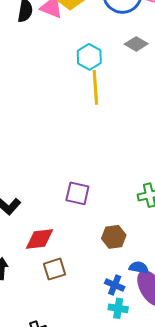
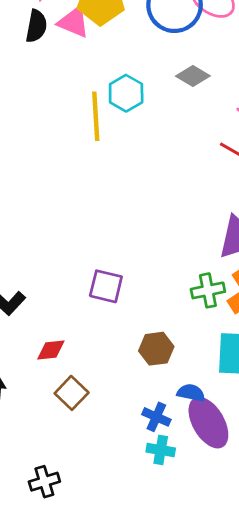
yellow line: (95, 87) -> (96, 116), moved
red diamond: (39, 239) -> (51, 350), size x0.7
brown square: (55, 269) -> (72, 393), turned -30

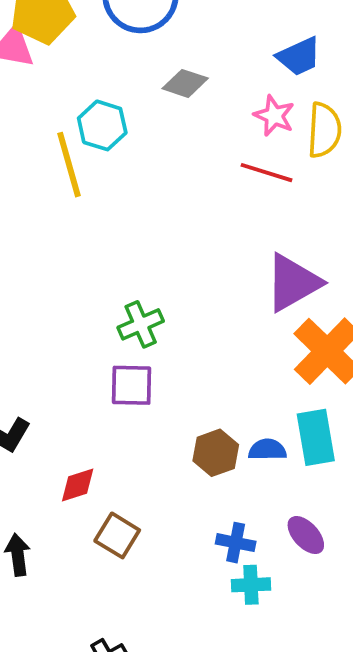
green cross: (208, 290) -> (141, 324), moved
blue semicircle: (191, 393) -> (267, 450), moved
purple ellipse: (208, 423) -> (306, 535), size x0.6

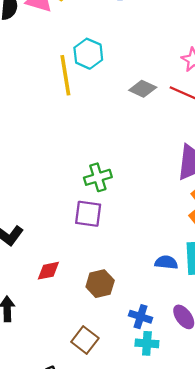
gray diamond: (185, 83) -> (143, 89), moved
brown hexagon: (216, 453) -> (100, 284), moved
brown square: (117, 535) -> (85, 340), moved

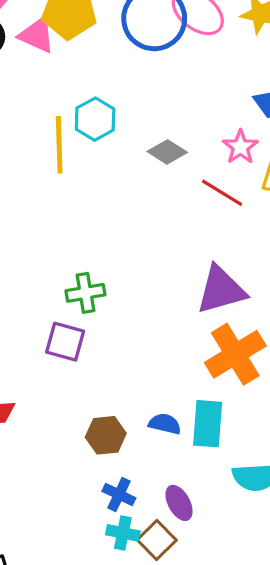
gray diamond: (143, 89) -> (167, 152), moved
brown hexagon: (100, 284) -> (106, 435), moved
brown square: (85, 340) -> (157, 540), moved

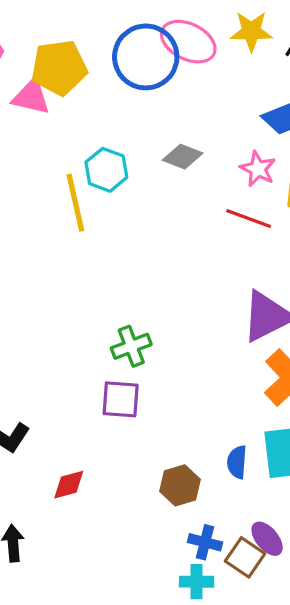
gray diamond: (167, 152) -> (183, 157), moved
blue semicircle: (165, 424) -> (237, 462), turned -88
cyan cross: (123, 533) -> (197, 582), moved
brown square: (157, 540) -> (245, 557), moved

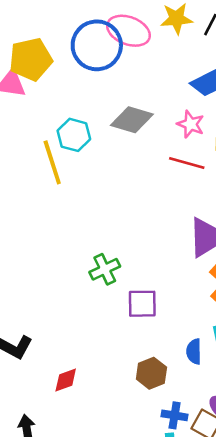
gray diamond: (183, 157) -> (132, 120), size x1.4
purple square: (121, 399) -> (142, 304), moved

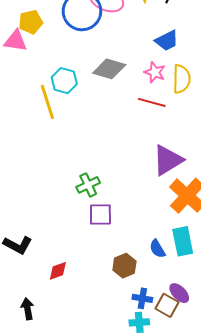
yellow pentagon: (31, 59) -> (31, 22), size x0.7
purple square: (142, 304) -> (100, 215), moved
blue semicircle: (194, 351) -> (157, 249), turned -30

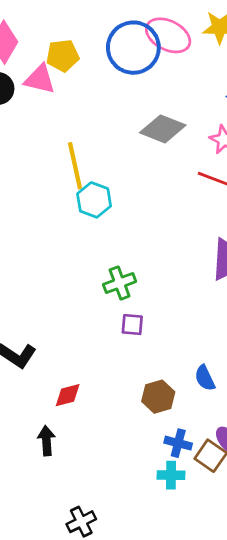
cyan hexagon: (64, 81) -> (94, 200), moved
purple square: (100, 215) -> (132, 325), size x0.7
black arrow: (28, 309) -> (46, 441), moved

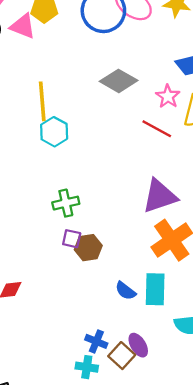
blue semicircle: (205, 378) -> (125, 291), turned -35
brown hexagon: (158, 397) -> (88, 248), moved

